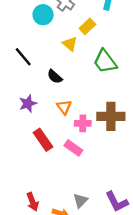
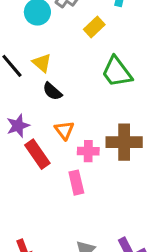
yellow triangle: (70, 44) -> (42, 63), moved
red rectangle: (43, 140) -> (37, 154), moved
pink rectangle: (73, 148) -> (76, 183), turned 42

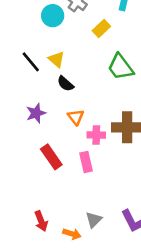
red rectangle: (37, 154) -> (51, 157), moved

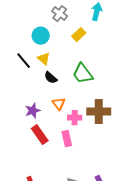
cyan circle: (53, 16) -> (41, 36), moved
green trapezoid: (121, 67) -> (83, 74), moved
purple star: (36, 113) -> (33, 111), moved

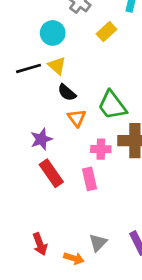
black line: (24, 61) -> (29, 68), turned -66
green trapezoid: (83, 74) -> (112, 105), moved
orange triangle: (59, 104) -> (77, 118), moved

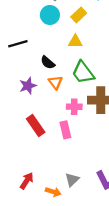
cyan circle: (53, 33) -> (50, 15), moved
yellow triangle: (57, 66) -> (75, 42), moved, turned -40
purple star: (41, 139) -> (28, 86), moved
red arrow: (40, 244) -> (27, 181), turned -126

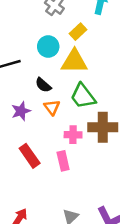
cyan circle: (50, 15) -> (48, 47), moved
yellow triangle: (75, 42) -> (74, 61), size x1.6

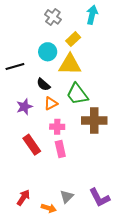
orange triangle: (52, 107) -> (51, 104), turned 40
pink cross: (73, 135) -> (57, 127), moved

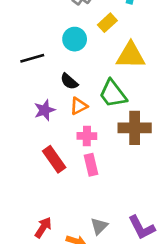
yellow triangle: (70, 64) -> (131, 55), moved

